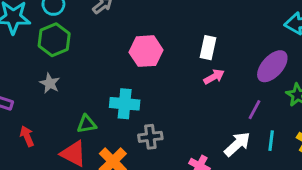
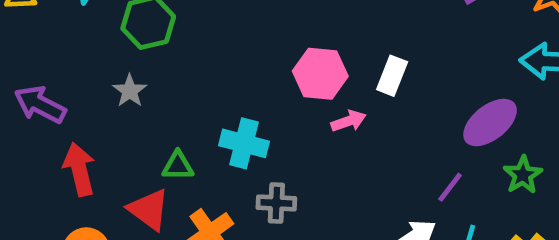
pink hexagon: (146, 51) -> (320, 74), moved
pink arrow: (214, 77) -> (349, 121), moved
red arrow: (27, 136) -> (79, 169), size x1.5

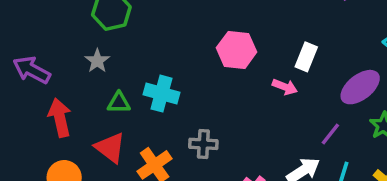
white rectangle: (392, 76) -> (306, 57), moved
pink arrow: (349, 121) -> (285, 87), moved, turned 40
cyan cross: (244, 143) -> (161, 94), moved
green triangle: (178, 166) -> (119, 103), moved

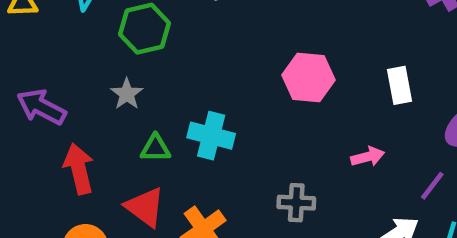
white rectangle: (306, 57) -> (399, 85), turned -32
pink arrow: (285, 87) -> (368, 157), moved, turned -35
gray cross: (203, 144) -> (296, 203), moved

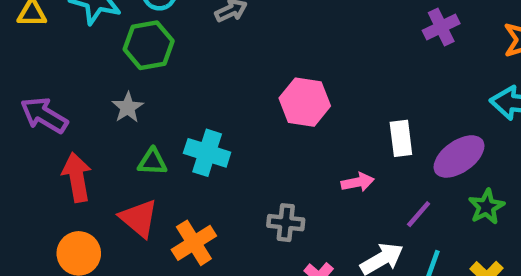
white rectangle: (399, 85) -> (401, 138), moved

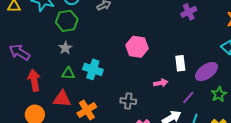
purple cross: (441, 27) -> (189, 12), moved
gray star: (128, 107) -> (65, 48), moved
red triangle: (139, 218) -> (62, 99), turned -36

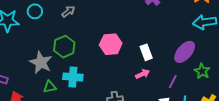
green hexagon: (67, 21) -> (64, 47), moved
gray star: (65, 48) -> (41, 62), size x1.6
white rectangle: (180, 63) -> (146, 52), moved

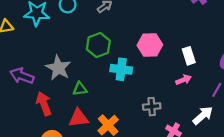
gray star: (41, 62) -> (58, 68), moved
cyan cross: (73, 77) -> (121, 69), moved

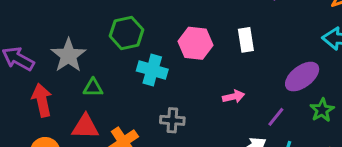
white rectangle: (189, 56) -> (246, 40), moved
gray cross: (152, 107) -> (172, 120), moved

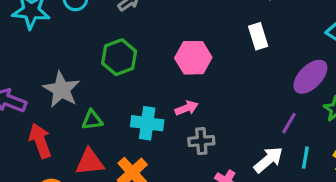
white rectangle: (246, 40) -> (258, 36), moved
cyan cross: (152, 70) -> (147, 123), moved
pink arrow: (234, 97) -> (187, 108), moved
gray cross: (172, 120) -> (201, 141), moved

